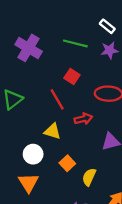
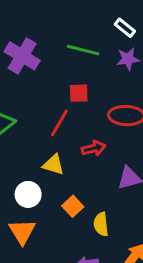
red square: (72, 77) -> (79, 93), turned -35
red line: (57, 99) -> (59, 123), turned 60
yellow semicircle: (89, 177) -> (101, 224), turned -30

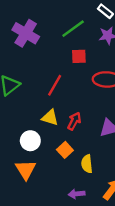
green line: (83, 50) -> (73, 29), turned -50
red square: (79, 93) -> (79, 56), moved
red arrow: (94, 148) -> (74, 121), moved, turned -48

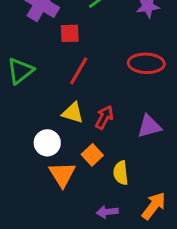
red square: (79, 56) -> (70, 33), moved
orange triangle: (26, 170) -> (62, 174), moved

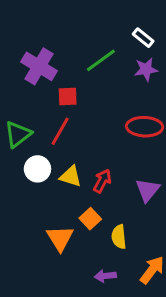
red line: (79, 71) -> (60, 131), moved
purple triangle: (149, 126) -> (148, 190), turned -36
white circle: (47, 143) -> (37, 169), moved

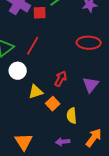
red square: (68, 97) -> (40, 13), moved
yellow triangle: (71, 176) -> (36, 92), moved, turned -35
orange triangle: (60, 238) -> (24, 142), moved

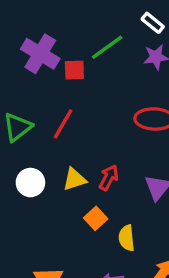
white circle: (18, 71) -> (30, 183), moved
yellow triangle: (36, 92) -> (74, 179), moved

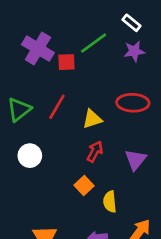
yellow triangle: (74, 179) -> (92, 119), moved

